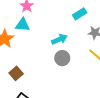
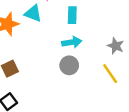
cyan rectangle: (80, 14) -> (72, 15), moved, turned -72

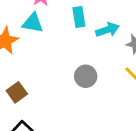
cyan arrow: (72, 42) -> (107, 30), moved

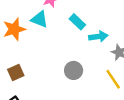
cyan rectangle: (79, 17) -> (77, 22), turned -49

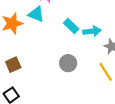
cyan rectangle: (77, 22) -> (71, 26), moved

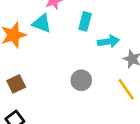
cyan rectangle: (71, 26) -> (85, 21), moved, turned 63

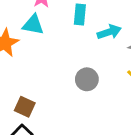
brown square: (16, 84) -> (25, 107), moved, turned -30

